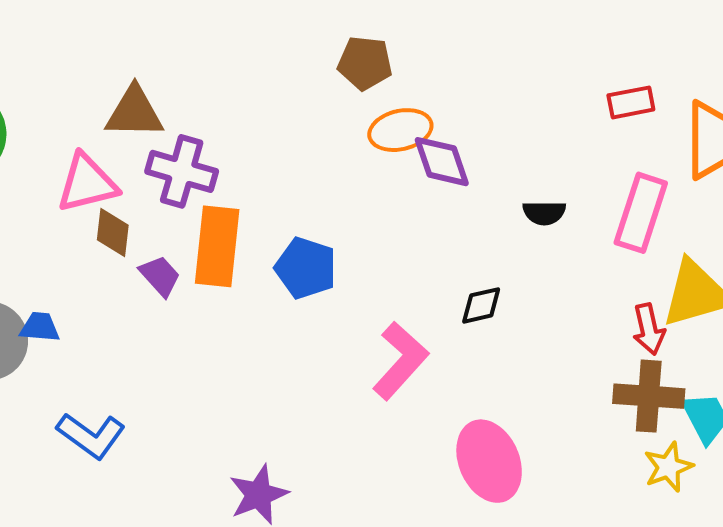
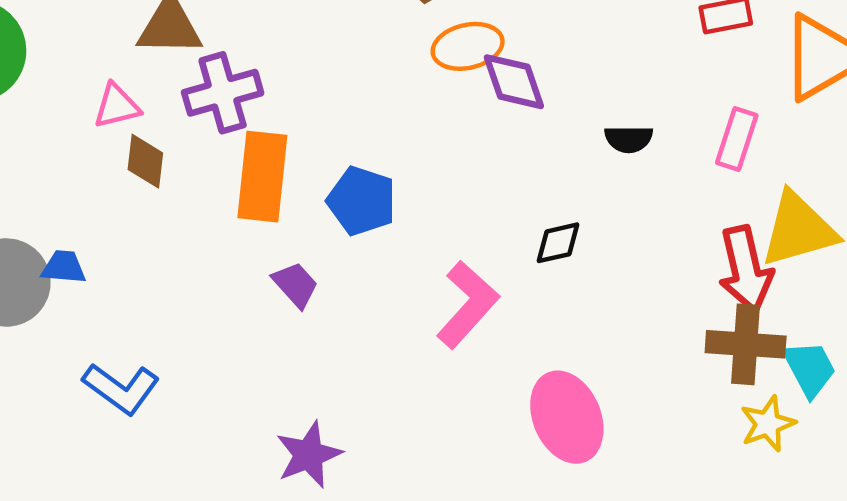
purple cross: (182, 171) -> (223, 93), turned -32
pink triangle: (87, 183) -> (117, 106), size x0.7
pink rectangle: (641, 213) -> (737, 139), size x0.7
purple trapezoid: (160, 276) -> (295, 285), moved
red arrow: (649, 329) -> (746, 269), size x1.5

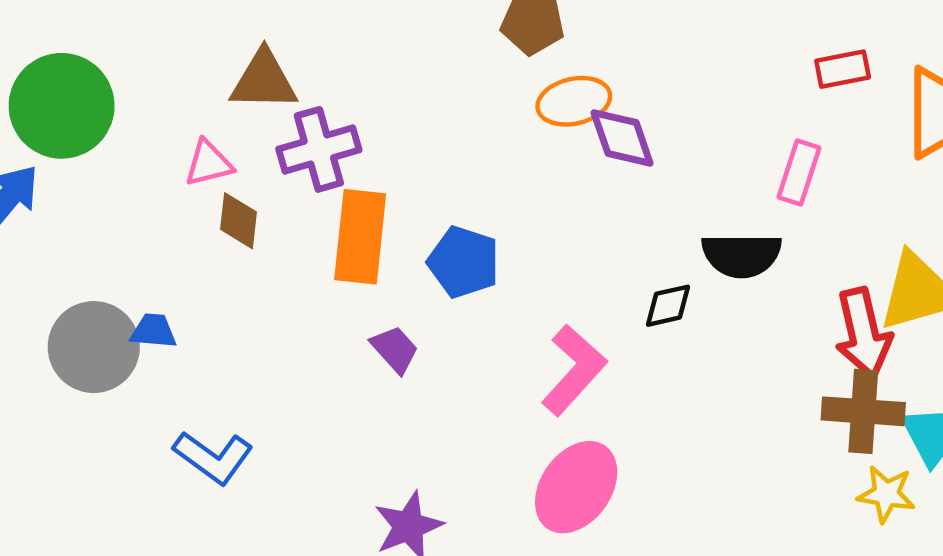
black semicircle: (629, 139) -> (742, 255), moved, size x1.6
pink rectangle: (737, 139) -> (799, 172), moved
pink ellipse: (567, 417) -> (576, 487), moved, turned 58
yellow star: (768, 424) -> (886, 494), turned 30

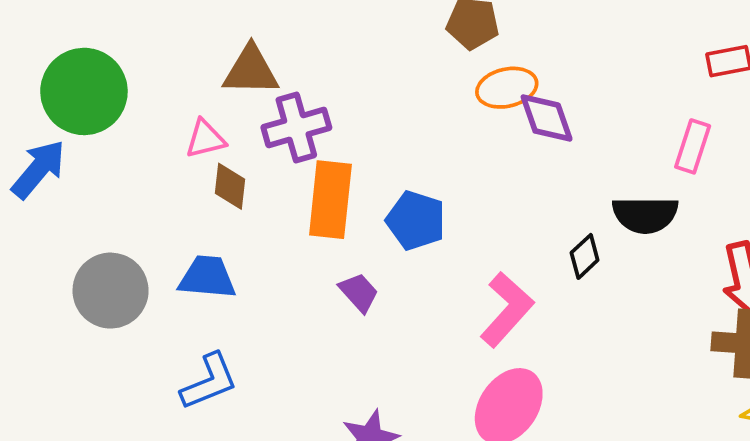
black diamond: (668, 306) -> (585, 256), turned -30
blue trapezoid: (153, 331) -> (207, 277), moved, size x1.5
blue L-shape: (213, 457) -> (209, 382), turned -58

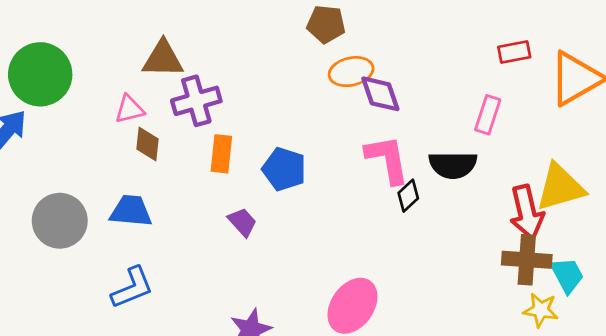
orange rectangle: (330, 200) -> (221, 154), size x0.7
pink L-shape: (507, 310) -> (387, 159), moved, turned -52

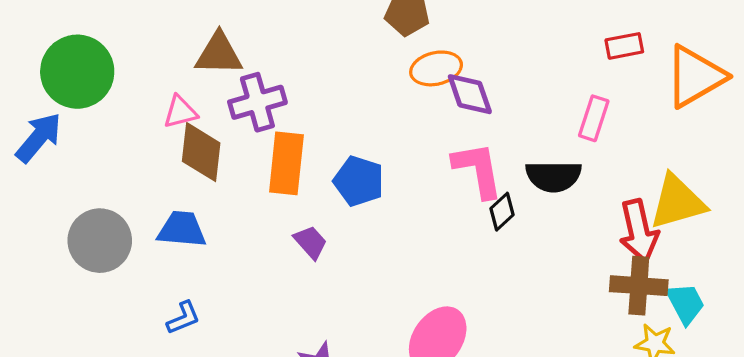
brown diamond: (148, 144) -> (201, 152), size x1.5
orange rectangle: (221, 154) -> (286, 163), size x1.4
blue L-shape: (132, 288) -> (183, 318), size x0.7

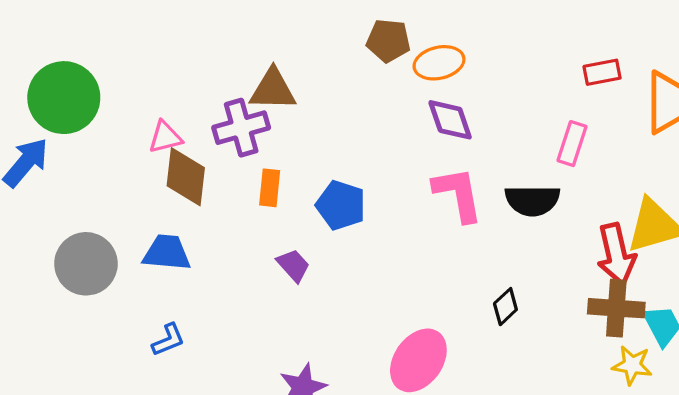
brown triangle: (219, 54) -> (273, 90), moved
orange ellipse: (436, 68) -> (439, 63), moved
orange rectangle: (286, 163) -> (270, 188), size x0.6
black diamond: (502, 212) -> (505, 307), moved

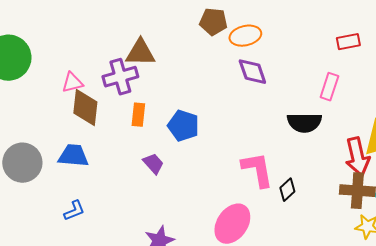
pink L-shape: (458, 194) -> (257, 170), moved

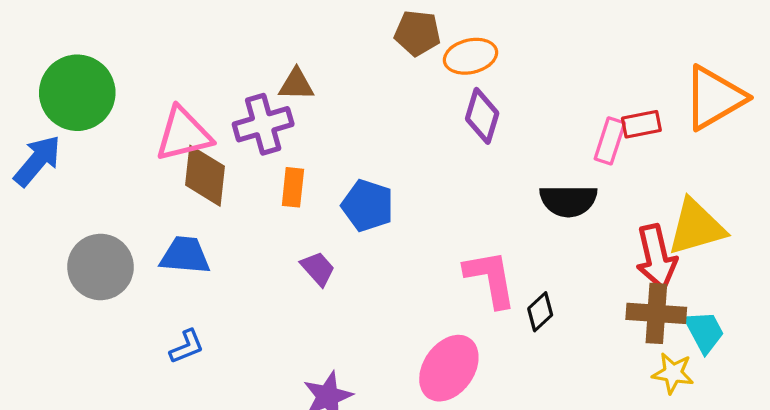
red rectangle: (348, 42) -> (641, 124), moved
brown triangle: (140, 53) -> (296, 84), size x0.7
purple diamond: (252, 72) -> (482, 116), turned 36
pink triangle: (72, 83) -> (183, 134), size x1.6

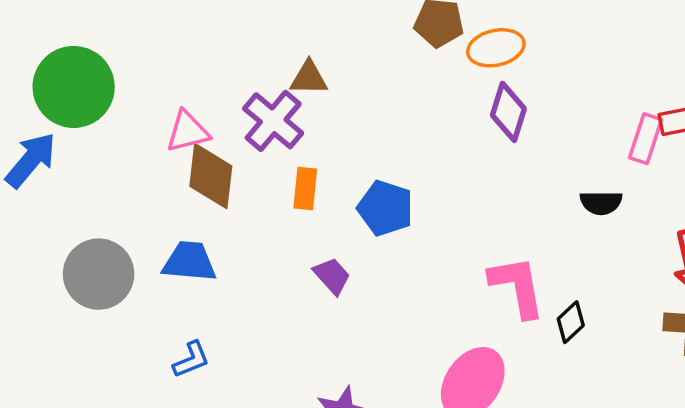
purple cross: (263, 124) -> (273, 121), turned -34
pink triangle: (183, 134) -> (188, 132), size x0.7
black semicircle: (568, 201) -> (601, 203), size x0.7

